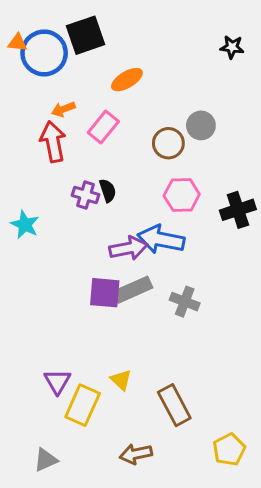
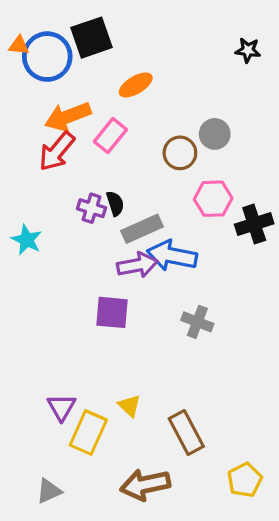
orange arrow: (63, 109) -> (68, 117), size x1.8
red arrow: (53, 142) -> (57, 151), turned -129
pink hexagon: (182, 195) -> (213, 199), moved
gray rectangle: (133, 290) -> (142, 229), moved
brown arrow: (136, 454) -> (145, 485), size x1.4

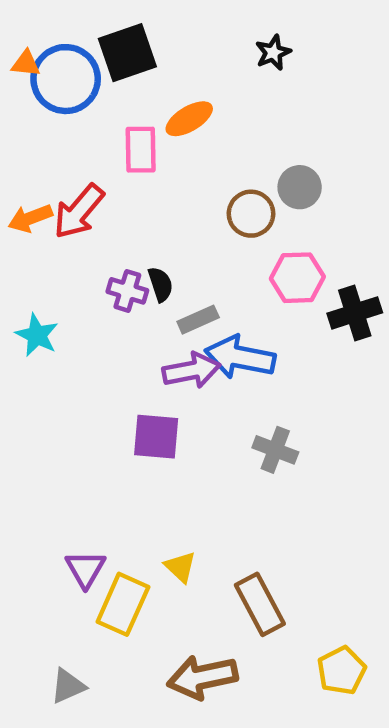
black star: (248, 50) -> (273, 53), moved, turned -30
orange arrow: (68, 117) -> (30, 218), moved, size x0.7
pink rectangle: (110, 136) -> (141, 150), moved, turned -40
gray rectangle: (142, 229) -> (198, 320), size x0.7

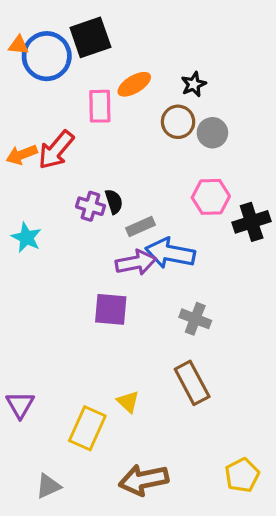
black star: (273, 53) -> (194, 84), moved
brown circle: (251, 214) -> (178, 122), moved
purple triangle: (85, 569) -> (20, 405), moved
brown rectangle: (260, 604) -> (192, 383), moved

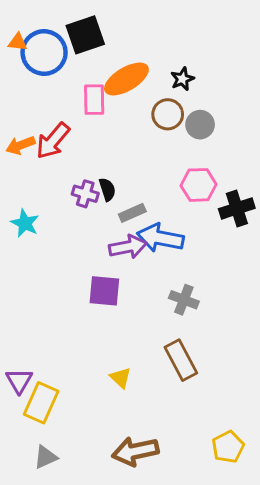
orange ellipse: (134, 84) -> (126, 79), size x1.4
yellow rectangle: (87, 428) -> (41, 403), moved

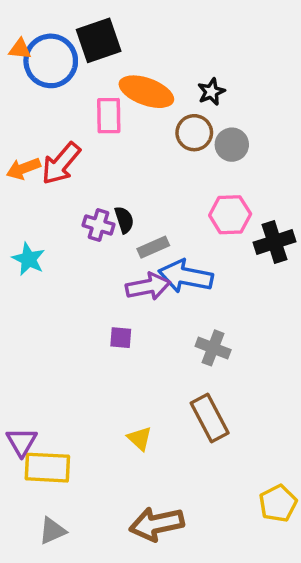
orange ellipse: (126, 79) -> (146, 92), turned 51
purple square: (104, 291) -> (121, 338), size x0.6
yellow rectangle: (41, 403) -> (47, 468), turned 69
yellow pentagon: (228, 447) -> (278, 503), moved

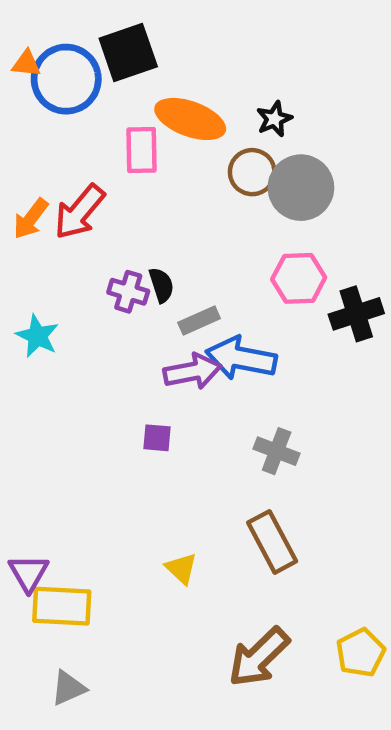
gray circle: (232, 145) -> (301, 188), size x1.5
orange arrow: (23, 169) -> (31, 219), turned -32
brown arrow: (157, 524) -> (259, 657), moved, turned -32

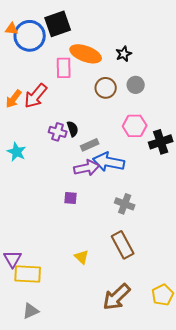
brown circle: (252, 172) -> (106, 88), moved
gray circle: (301, 188) -> (136, 85), size x0.6

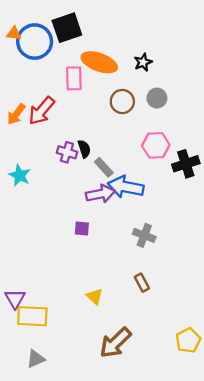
gray rectangle: (90, 145) -> (104, 167), turned 72
brown rectangle: (123, 245) -> (142, 283), size x0.6
brown arrow: (117, 297) -> (115, 343), moved

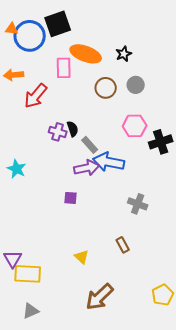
orange arrow: (16, 114) -> (14, 75), moved, turned 48
cyan star: (20, 175) -> (17, 169), moved
gray cross: (144, 235) -> (138, 204), moved

